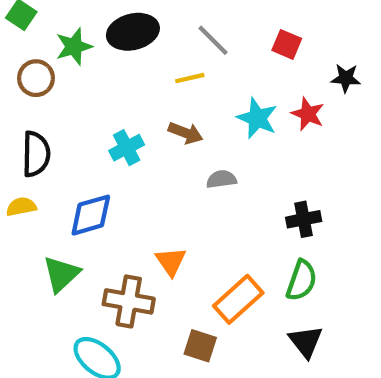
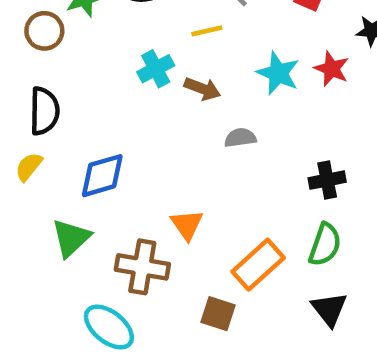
cyan cross: (127, 148) -> (156, 69), moved
yellow semicircle: (21, 207) -> (29, 167), turned -40

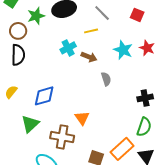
black semicircle: (44, 111) -> (18, 55), moved
gray semicircle: (240, 138) -> (106, 79), turned 80
orange rectangle: (258, 265) -> (122, 149), moved

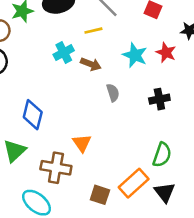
blue diamond: (44, 96) -> (33, 115), turned -60
black cross: (145, 98) -> (159, 99), moved

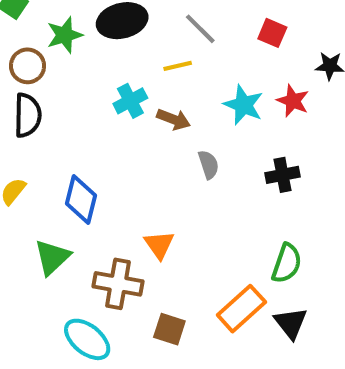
brown square: (100, 195) -> (169, 329), moved

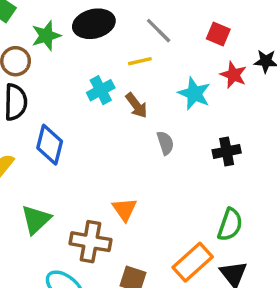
red star: (293, 101) -> (233, 75), moved
brown arrow: (174, 119) -> (136, 105), turned 32
blue diamond: (81, 200) -> (50, 145), moved

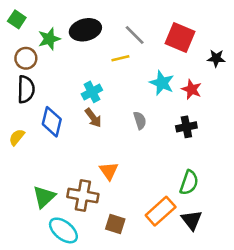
red square: (218, 34) -> (180, 38), size x1.6
red star: (233, 75) -> (192, 89), moved
cyan cross: (101, 90) -> (92, 92), moved
brown arrow: (136, 105) -> (93, 118), moved
green triangle: (36, 220) -> (44, 197), moved

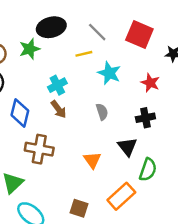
green star: (49, 39) -> (30, 49), moved
cyan star: (162, 83) -> (109, 73), moved
orange triangle: (109, 171) -> (92, 160), moved
brown cross: (83, 195) -> (39, 149), moved
black triangle: (192, 220) -> (127, 147), moved

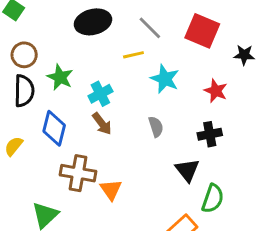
green star: (30, 49) -> (60, 77), moved, turned -30
orange triangle: (92, 160) -> (111, 190), moved

